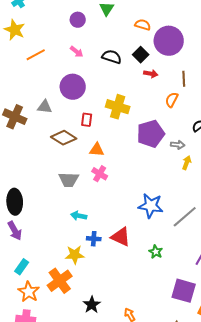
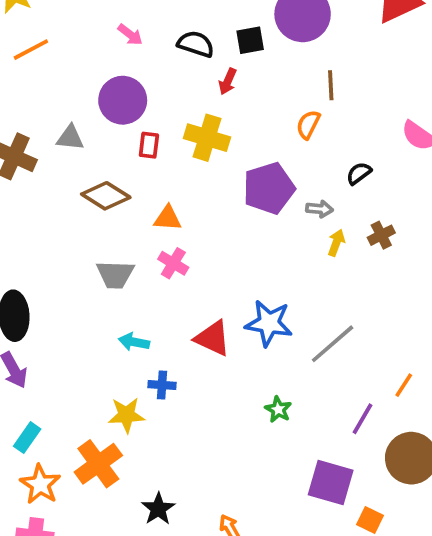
orange line: (36, 55) -> (31, 50), moved
black square: (141, 55) -> (250, 40), turned 35
red arrow: (151, 74) -> (228, 81), moved, turned 104
red rectangle: (87, 120) -> (149, 145), moved
red triangle: (121, 237) -> (213, 338), moved

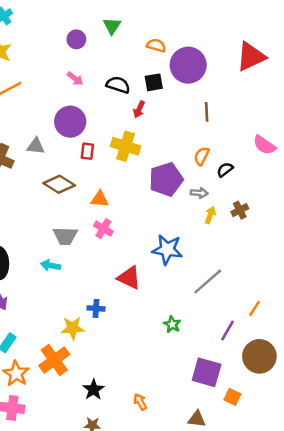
orange semicircle: (308, 125) -> (202, 156), moved
blue star: (269, 323) -> (167, 249), moved
cyan arrow: (134, 342) -> (51, 265), moved

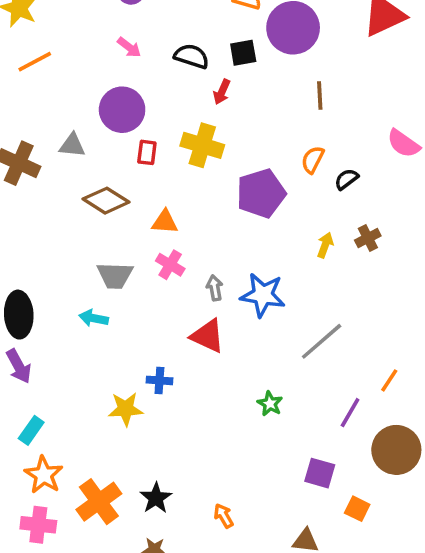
gray arrow: (199, 193) -> (215, 288), moved, turned -105
orange cross: (54, 360) -> (99, 502), moved
purple square: (207, 372) -> (320, 473), size x0.7

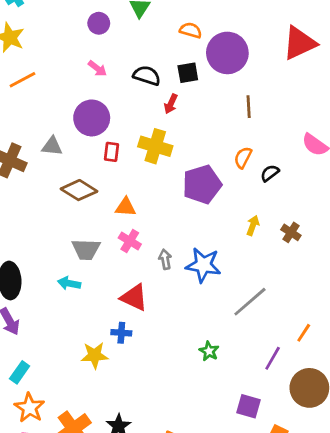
brown cross: (368, 238) -> (291, 232), moved, turned -30
red triangle: (208, 336) -> (134, 297), moved

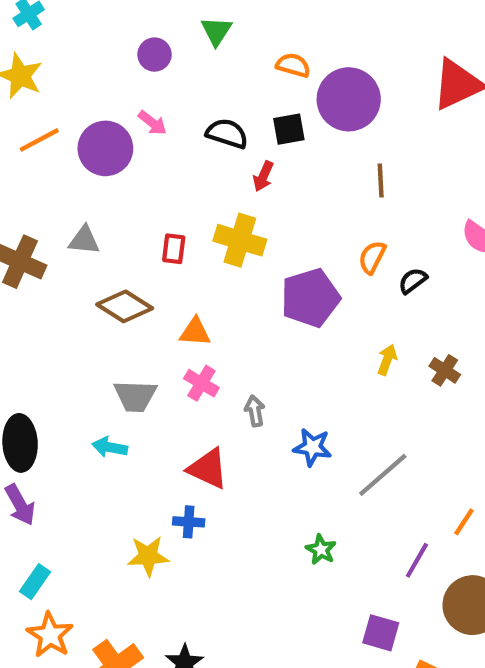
purple circle: (92, 118) -> (105, 148), moved
blue star: (203, 265) -> (312, 447), moved, size x0.7

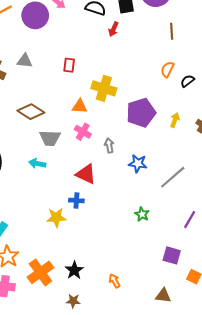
yellow cross: (240, 240) -> (104, 88), moved
purple pentagon: (310, 298) -> (141, 113), moved
brown diamond: (125, 306) -> (31, 112), moved

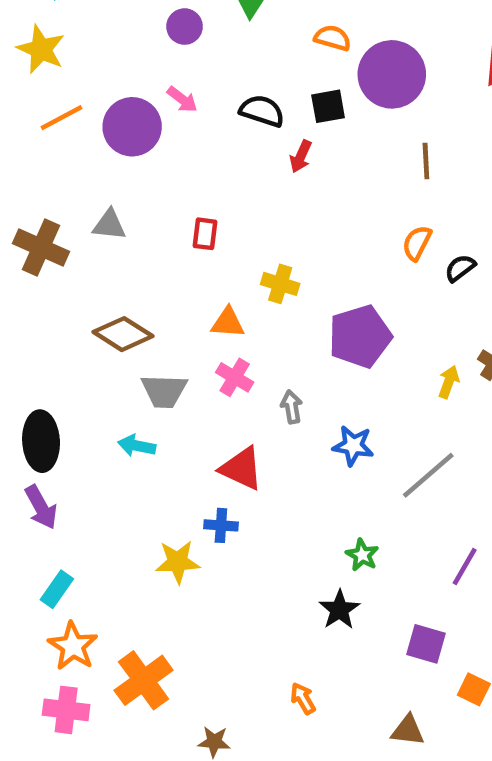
yellow cross: (104, 88) -> (280, 284), size x0.7
yellow arrow: (175, 120) -> (449, 382), moved
black star: (74, 270) -> (339, 610), moved

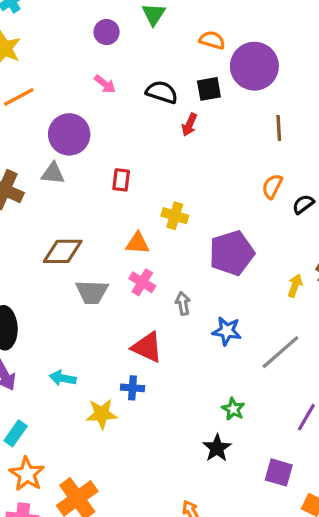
purple circle: (132, 127) -> (69, 134), moved
brown diamond: (123, 334) -> (63, 251), turned -33
cyan arrow: (137, 446) -> (63, 378), moved

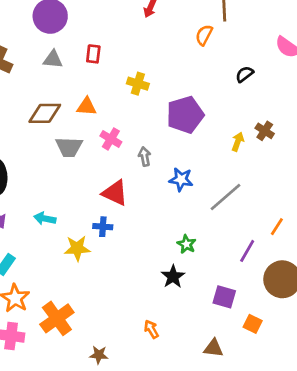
gray triangle: (53, 173) -> (53, 59), moved
orange semicircle: (272, 186) -> (204, 35), moved
orange triangle: (137, 243) -> (87, 107), moved

